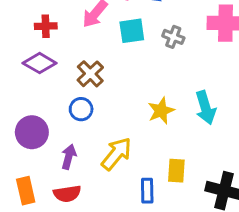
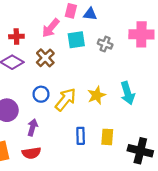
brown cross: (90, 74) -> (45, 58), moved
yellow arrow: (116, 154) -> (66, 100), moved
blue rectangle: (147, 191) -> (81, 136), moved

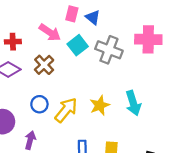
blue triangle: (90, 14) -> (93, 17), turned 32
pink arrow: (51, 28) -> (50, 32), turned -96
cyan square: (76, 40) -> (78, 45), turned -30
gray cross: (105, 44) -> (109, 50), size x1.6

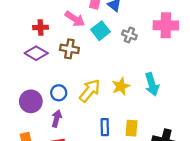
gray cross: (109, 50) -> (129, 35), size x0.6
brown cross: (44, 65) -> (69, 49), turned -36
blue circle: (39, 104) -> (59, 93), moved

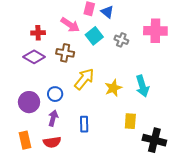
yellow arrow: (90, 91) -> (84, 79), moved
blue rectangle: (105, 127) -> (84, 124), moved
yellow rectangle: (132, 128) -> (130, 121), moved

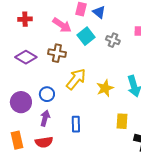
red cross: (38, 33) -> (25, 19), moved

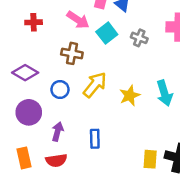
red cross: (25, 19) -> (34, 22), moved
purple diamond: (26, 57) -> (25, 73), moved
blue circle: (47, 94) -> (60, 90), moved
yellow rectangle: (122, 121) -> (150, 159), moved

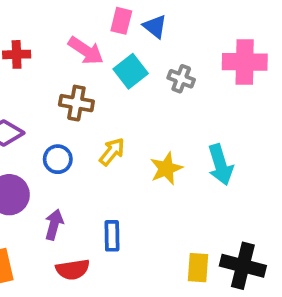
yellow arrow: (95, 85) -> (112, 152), size x0.7
red semicircle: (56, 160) -> (73, 269), moved

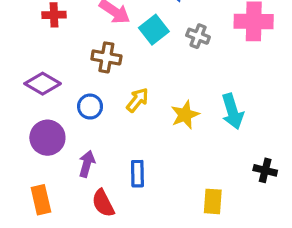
black cross: (243, 266) -> (265, 170), moved, size x0.6
red semicircle: (73, 269) -> (103, 203), turned 72

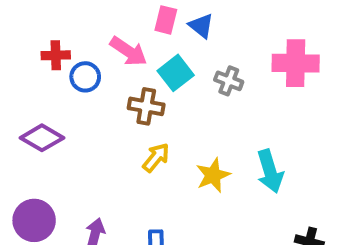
brown cross: (106, 57) -> (146, 106), moved
blue circle: (90, 107) -> (85, 77), moved
purple circle: (47, 138) -> (34, 220), moved

